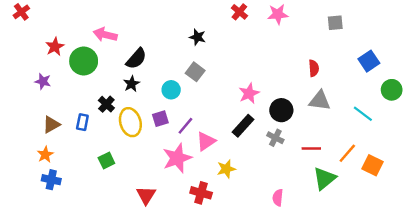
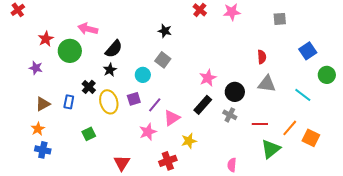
pink star: (177, 158) -> (148, 132), size x0.7
red cross: (201, 193) -> (168, 161), turned -36

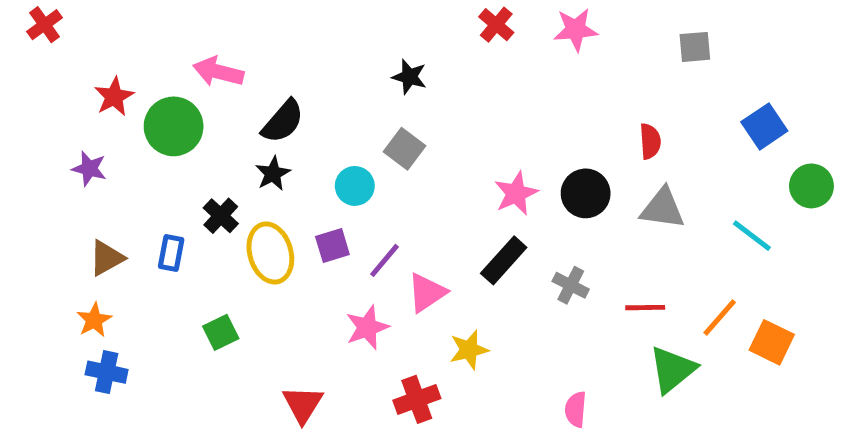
black circle: (235, 92) -> (586, 193), moved

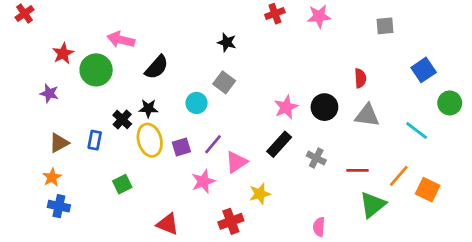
red cross: (496, 25) -> (275, 14), turned 30
black star: (273, 174) -> (148, 108), moved, turned 30
purple square: (332, 246) -> (181, 147), moved
red triangle: (303, 404) -> (168, 224), turned -40

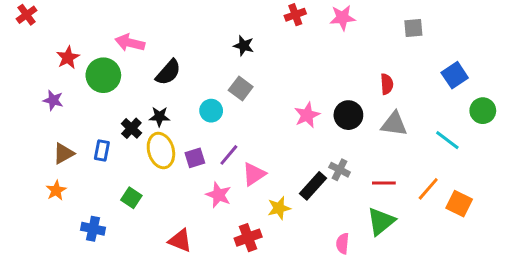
black rectangle: (279, 144) -> (313, 186), moved
pink star: (203, 181) -> (219, 195), turned -30
green square: (122, 184) -> (131, 198), turned -30
green triangle: (373, 205) -> (381, 221), moved
blue cross: (59, 206) -> (93, 229), moved

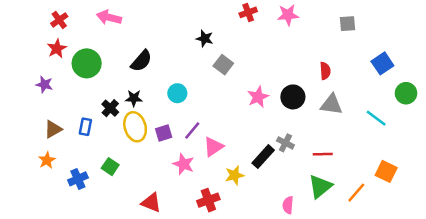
red cross: (27, 15) -> (59, 20), moved
pink arrow: (130, 43) -> (109, 17), moved
gray square: (241, 88) -> (223, 65), moved
orange line: (428, 189) -> (356, 193), moved
blue cross: (93, 229) -> (78, 179), moved, turned -36

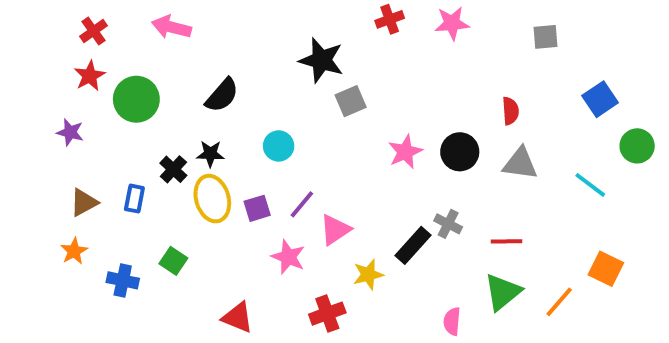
black star: (205, 39) -> (321, 60), size x1.6
gray square: (223, 65) -> (351, 101), turned 30
blue cross: (78, 179) -> (123, 280), turned 36

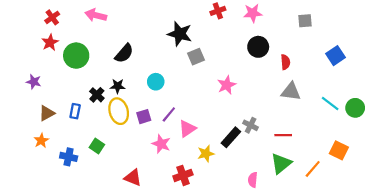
purple star: (70, 132) -> (34, 82), moved
green circle: (637, 146) -> (355, 108), moved
black circle: (460, 152) -> (258, 47), moved

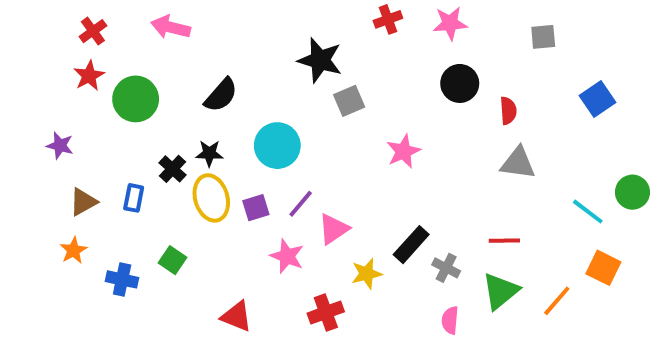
cyan circle: (156, 82) -> (277, 146), size x1.5
cyan line: (330, 104) -> (588, 212), moved
gray cross: (251, 125) -> (446, 268), moved

